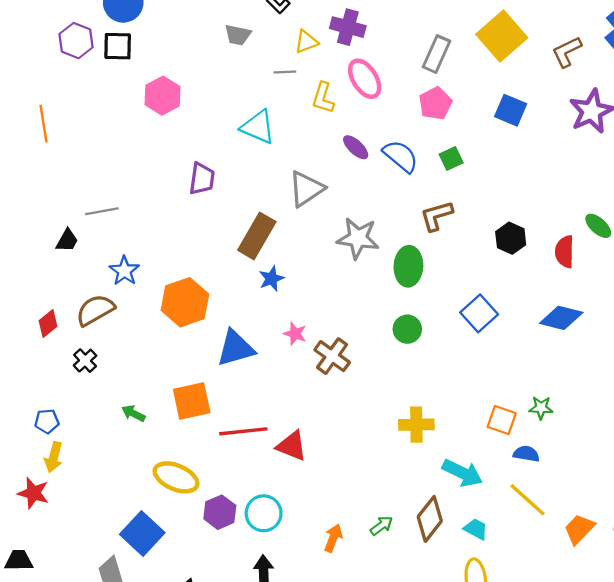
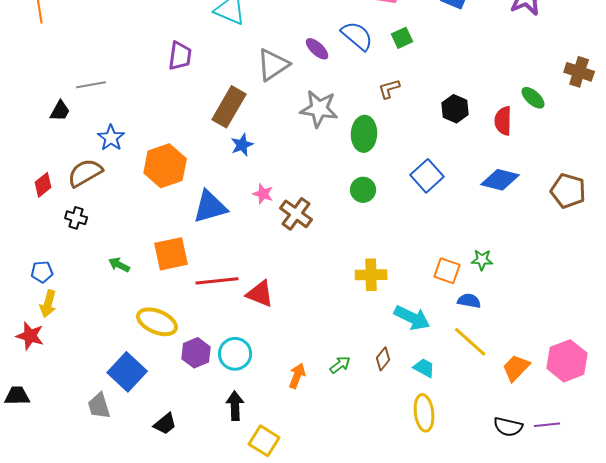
purple ellipse: (356, 147) -> (317, 49), moved
brown L-shape: (437, 216) -> (389, 89), size x0.7
black cross: (85, 361) -> (76, 218), turned -30
brown diamond: (430, 519) -> (383, 359), size x0.6

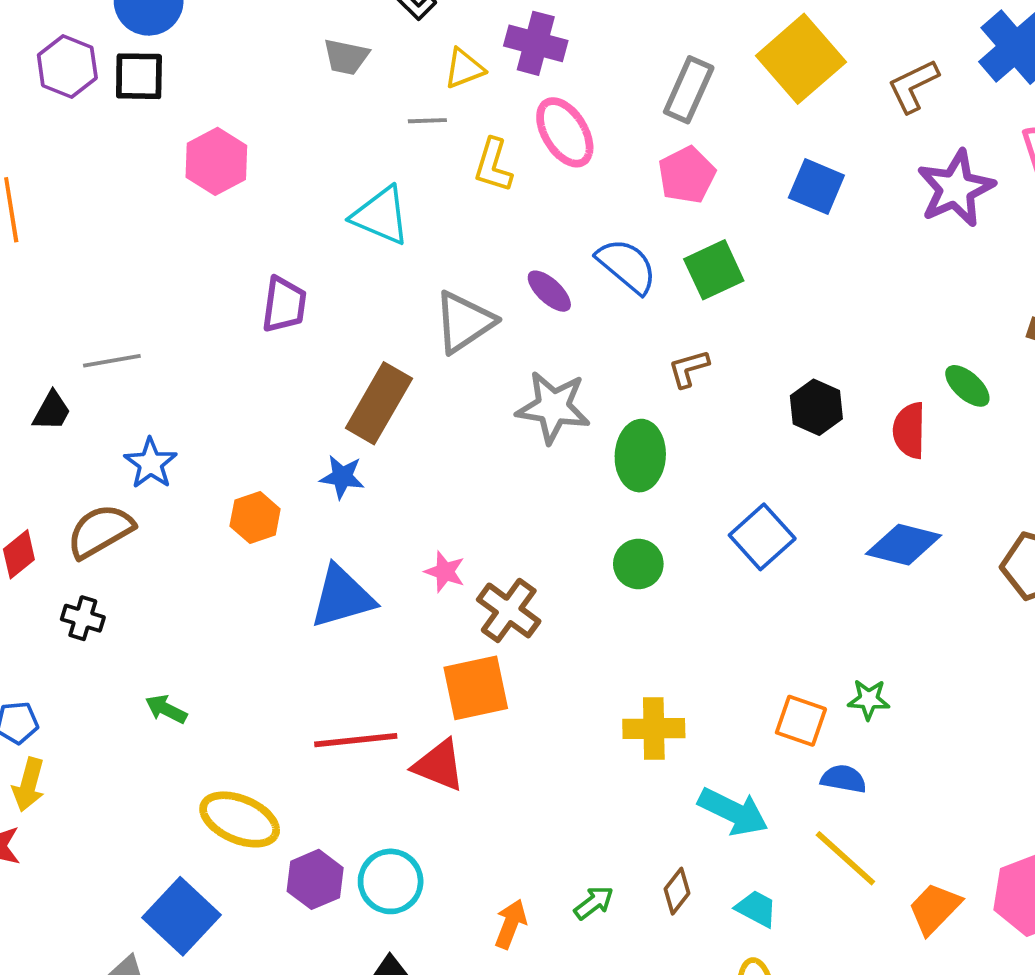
green square: (402, 38) -> (714, 270), size x1.4
blue star: (242, 145) -> (342, 477), moved, turned 30
orange hexagon: (165, 166) -> (255, 518), size x0.6
orange square: (171, 254) -> (476, 688), moved

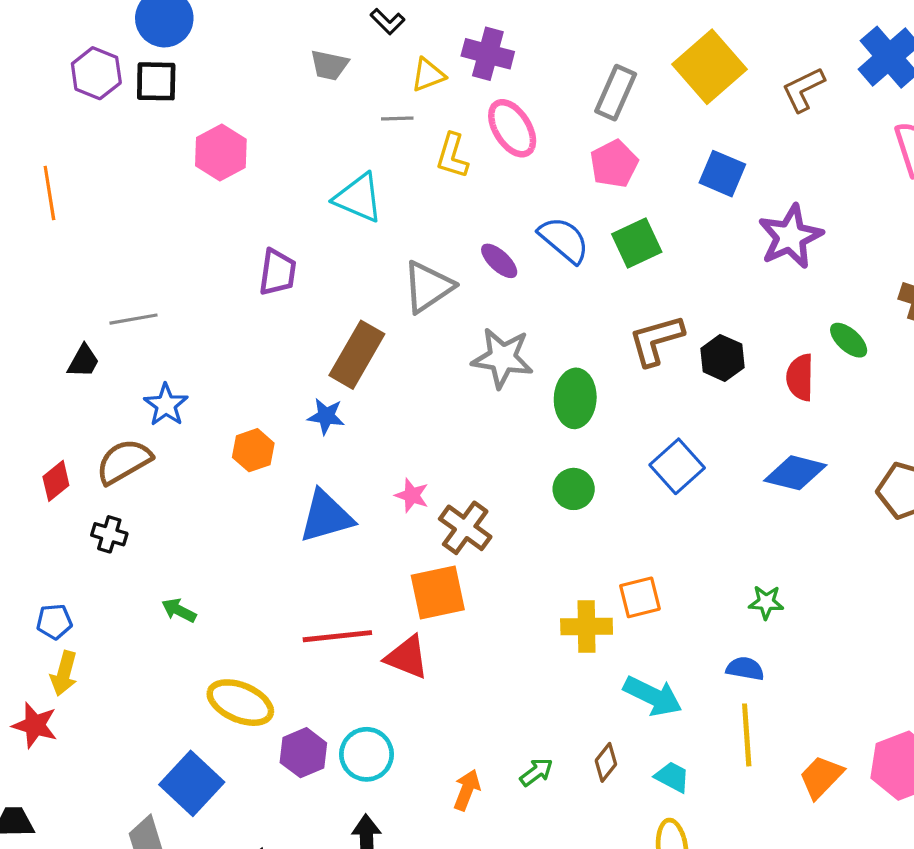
purple star: (956, 188) -> (790, 237), moved
brown L-shape: (689, 368) -> (656, 340), moved, size x1.6
orange square: (801, 721) -> (640, 597), moved, turned -33
yellow line: (845, 858) -> (747, 735), turned 44

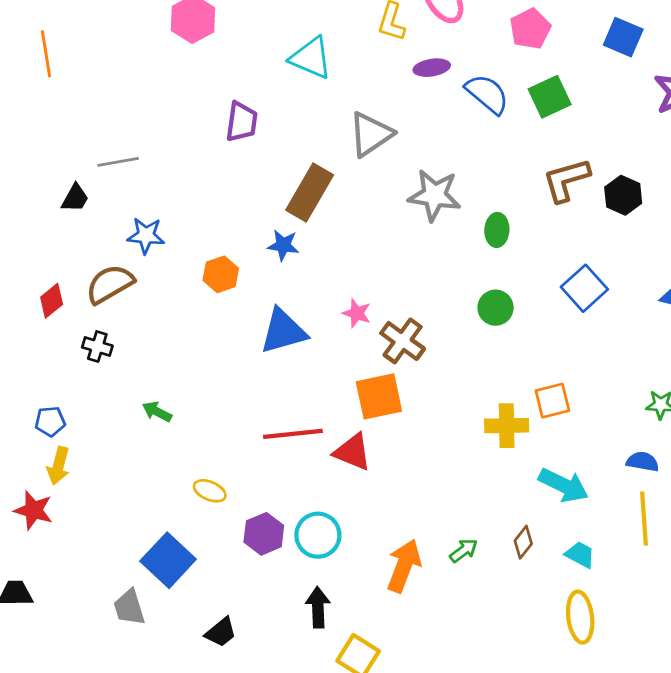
purple ellipse: (499, 261) -> (432, 68), moved, turned -52
green ellipse: (575, 398) -> (497, 230), size x0.7
blue star: (166, 405) -> (146, 236), turned -30
yellow ellipse: (240, 703) -> (210, 491), size x0.6
orange arrow: (467, 790) -> (404, 566), size x1.5

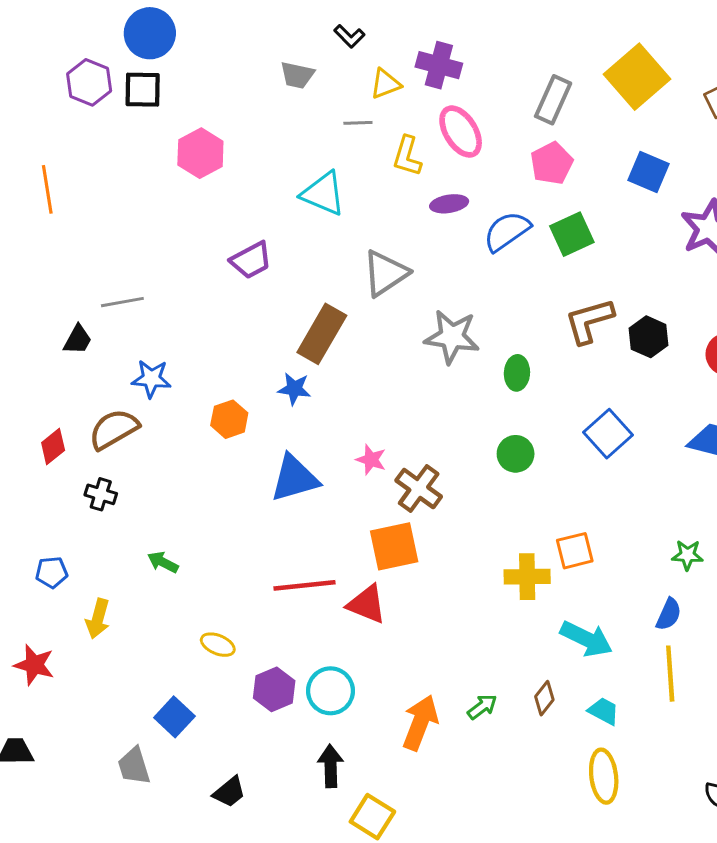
blue semicircle: (487, 94) -> (507, 231), turned -75
purple trapezoid: (242, 122) -> (251, 260), turned 54
blue semicircle: (643, 462) -> (669, 614), turned 104
yellow arrow: (58, 466) -> (98, 619), moved
blue square: (168, 560) -> (174, 717), size x0.7

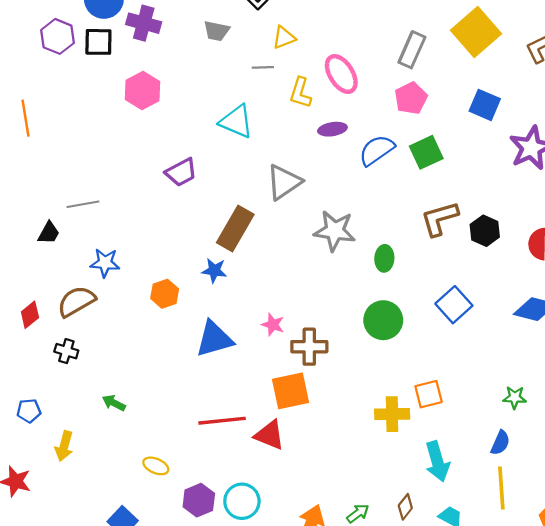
purple cross: (439, 65) -> (144, 23), moved
green circle: (516, 454) -> (383, 320), size x1.4
brown cross: (419, 489) -> (309, 347), turned -36
cyan arrow: (586, 639) -> (437, 462), turned 48

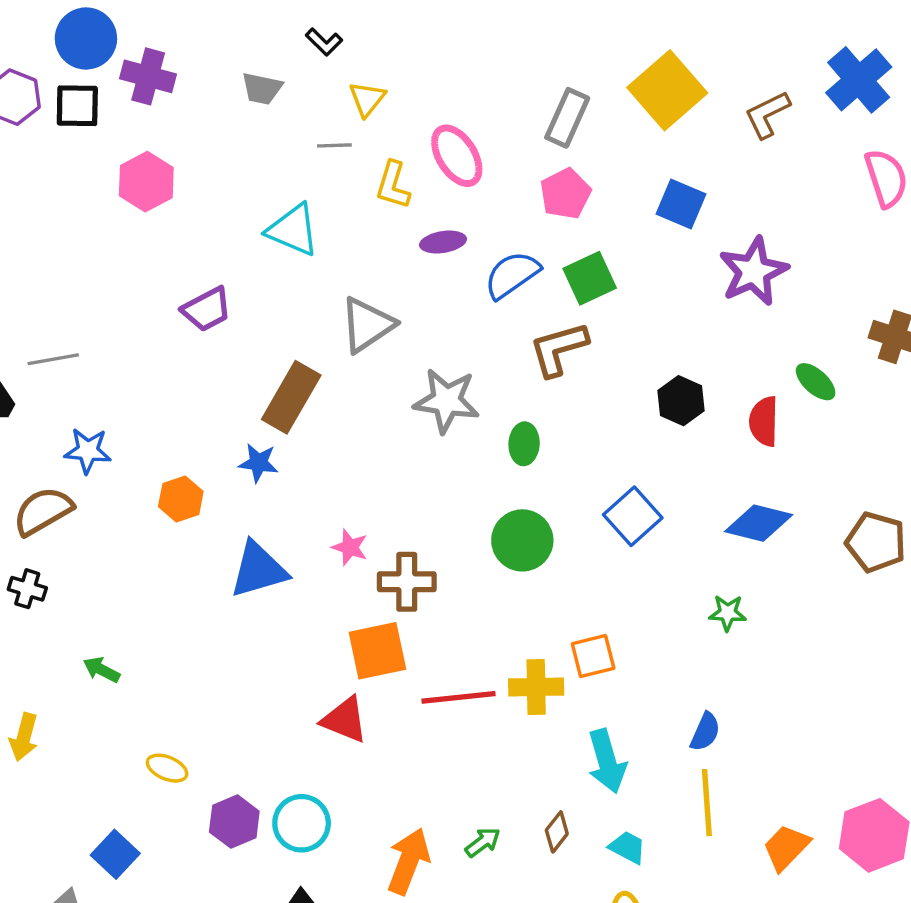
yellow triangle: (284, 38) -> (367, 99), turned -30
brown L-shape: (440, 219) -> (559, 349), moved
green star: (515, 397) -> (728, 613), moved
red line: (222, 421) -> (459, 697), moved

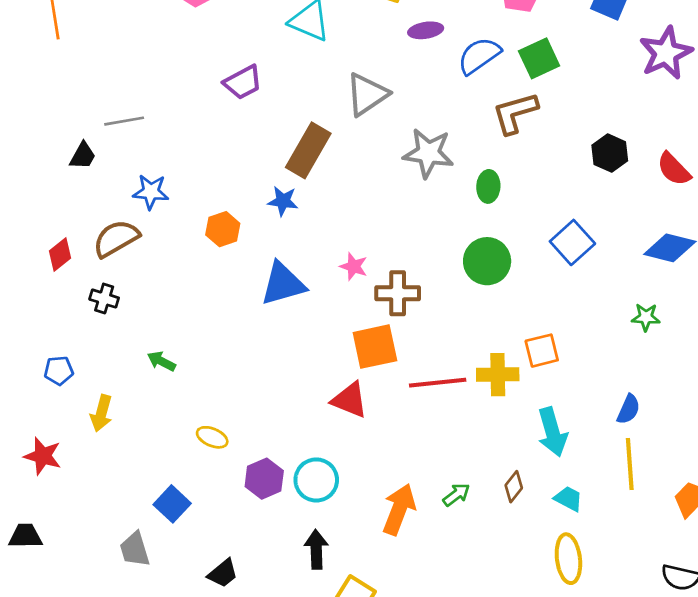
red semicircle: (764, 421) -> (674, 169), turned -45

